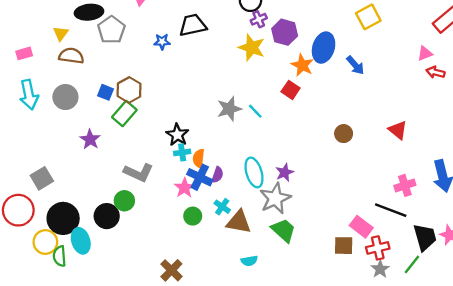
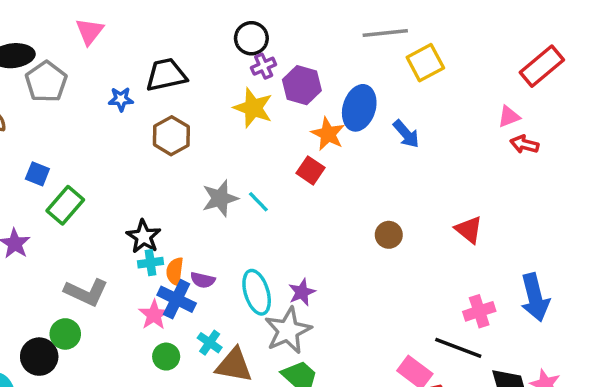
brown hexagon: (129, 90) -> (171, 136), moved
purple semicircle: (217, 175) -> (203, 280), moved, turned 84

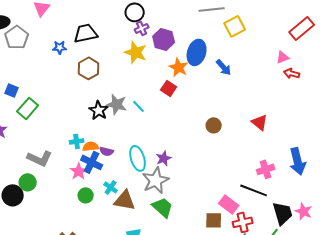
gray star: (220, 198) -> (117, 104), turned 30
black star: (144, 237) -> (99, 110), moved
orange semicircle: (175, 271) -> (91, 146), turned 77

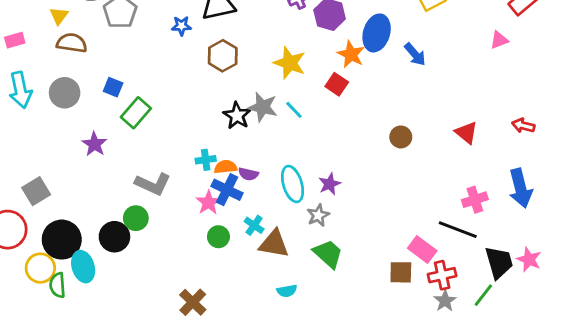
yellow star: (136, 52) -> (290, 63), moved
red arrow: (292, 73) -> (523, 126), moved
gray star: (156, 180) -> (318, 215), size x0.6

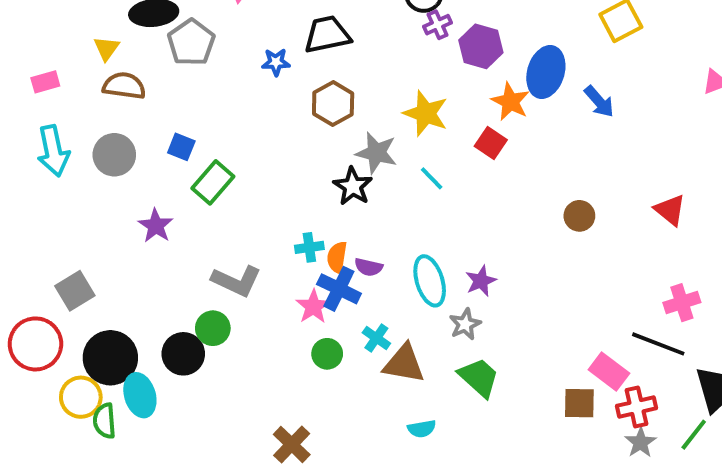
gray star: (263, 107) -> (376, 153), moved
orange semicircle: (226, 167) -> (337, 257), turned -75

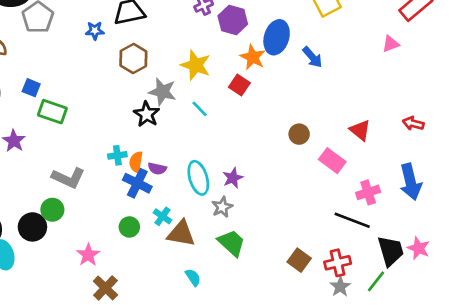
green rectangle: (213, 182) -> (52, 112), turned 68
pink star: (313, 307) -> (88, 255), moved
pink rectangle: (609, 372) -> (332, 161), moved
brown square: (579, 403) -> (299, 260), turned 35
cyan semicircle: (422, 429) -> (193, 277), turned -114

